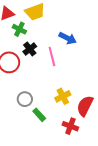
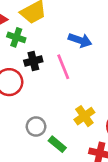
black cross: (30, 49) -> (33, 61), turned 32

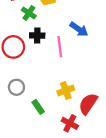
gray circle: (36, 127) -> (16, 87), moved

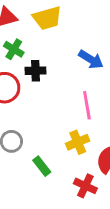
green cross: (29, 13) -> (14, 49), moved
pink line: (60, 47) -> (87, 105), moved

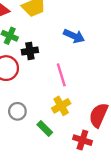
pink line: (87, 105) -> (61, 75), moved
yellow cross: (78, 142) -> (61, 106), moved

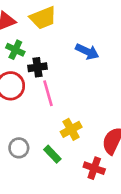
pink line: (61, 75) -> (48, 93), moved
gray circle: (17, 111) -> (19, 148), moved

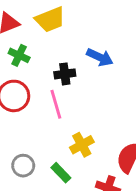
black cross: (37, 67) -> (65, 74), moved

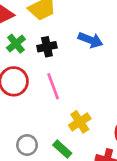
green cross: (19, 55) -> (16, 44), turned 30
black cross: (65, 74) -> (47, 47), moved

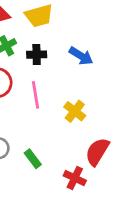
yellow cross: (80, 122) -> (75, 111), moved, turned -30

